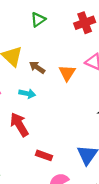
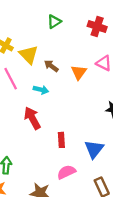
red cross: (85, 23) -> (97, 26), turned 36
red rectangle: (44, 155) -> (61, 140), moved, turned 64

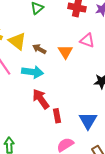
cyan arrow: (41, 90) -> (33, 72), size x1.5
red arrow: (32, 118) -> (41, 99), moved

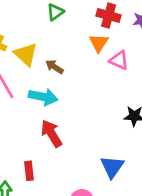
orange triangle: (65, 52) -> (99, 43), moved
red rectangle: (57, 116) -> (29, 171), moved

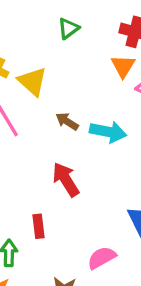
brown arrow: (54, 67) -> (67, 121), moved
cyan arrow: (43, 97) -> (108, 132), moved

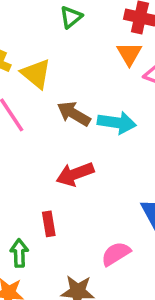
brown arrow: (67, 121) -> (74, 114), size x1.4
red arrow: (66, 179) -> (75, 174), turned -76

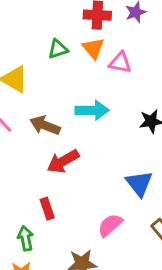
green triangle: (71, 17) -> (58, 49), moved, turned 30
brown arrow: (74, 114) -> (45, 125), moved

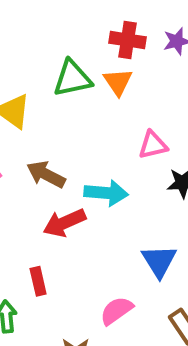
green triangle: (58, 49) -> (72, 78), size x1.5
pink triangle: (120, 63) -> (153, 145), moved, turned -30
cyan arrow: (92, 110) -> (106, 193), moved

